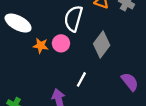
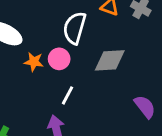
gray diamond: (102, 44) -> (110, 60), turned 50
white line: (81, 79) -> (68, 95), moved

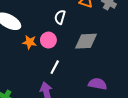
white semicircle: (75, 28) -> (60, 17), size x0.6
purple semicircle: (145, 107) -> (97, 84), moved, turned -42

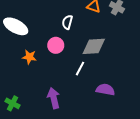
orange star: (30, 42) -> (29, 57), moved
white line: (55, 67) -> (80, 69), moved

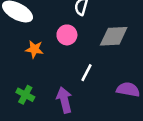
white line: (80, 69) -> (86, 73), moved
green cross: (13, 103) -> (25, 95), moved

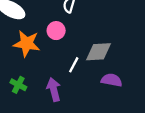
gray diamond: (114, 36) -> (99, 52), moved
orange star: (34, 49) -> (27, 44), size x1.6

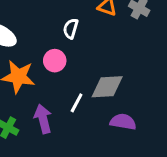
purple arrow: (54, 90) -> (43, 119), moved

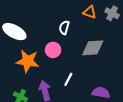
gray diamond: (107, 87) -> (93, 48), moved

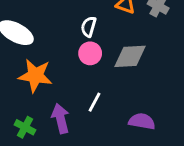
pink circle: (53, 50) -> (90, 53), moved

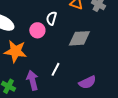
pink circle: (90, 53) -> (37, 30), moved
purple semicircle: (142, 121) -> (87, 82), turned 144

